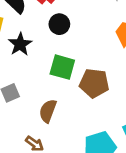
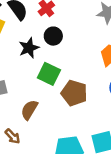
black star: (20, 44) -> (29, 48), moved

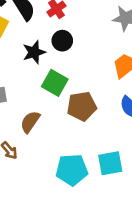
brown pentagon: (74, 93) -> (82, 106), turned -30

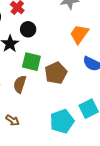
brown semicircle: (30, 122) -> (20, 84), moved

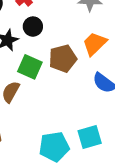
brown pentagon: (56, 73) -> (63, 58), moved

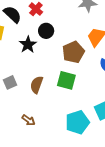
green square: (30, 67) -> (66, 80), moved

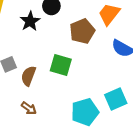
green square: (66, 80) -> (61, 65), moved
brown semicircle: (37, 85) -> (28, 76), moved

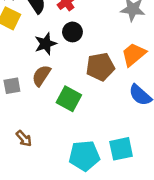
brown semicircle: (28, 76) -> (41, 76), moved

